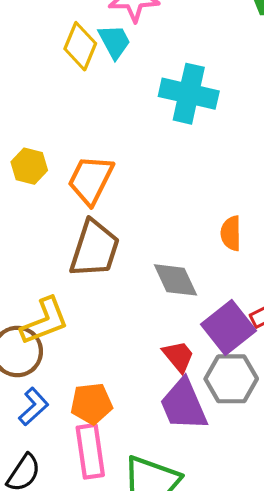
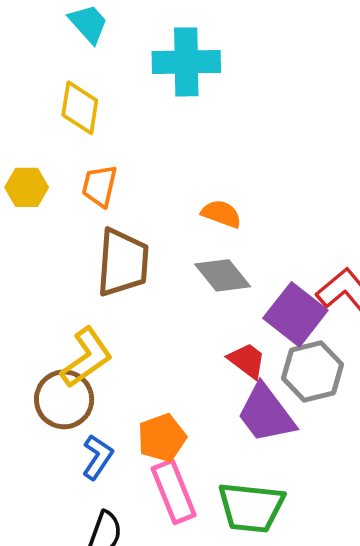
yellow diamond: (80, 46) -> (80, 108), moved
orange trapezoid: (91, 180) -> (100, 186), size x0.7
orange semicircle: (231, 233) -> (221, 214), moved, turned 124

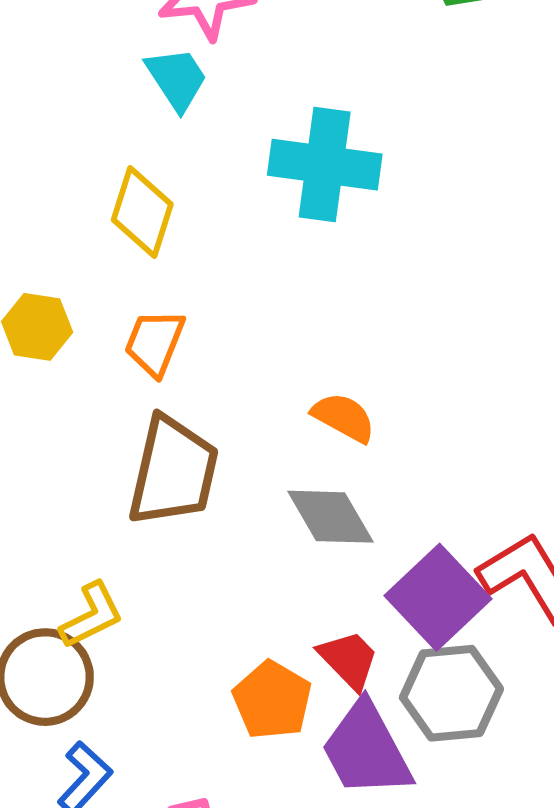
yellow L-shape: (87, 358) -> (92, 615), size x0.7
orange pentagon: (162, 438) -> (272, 700), moved, turned -30

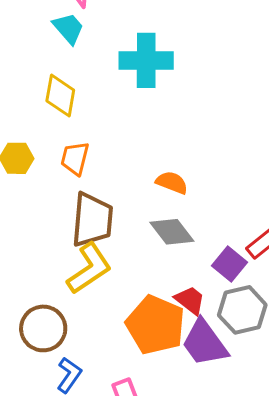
purple square: (438, 597) -> (230, 264), size x0.7
yellow L-shape: (92, 615) -> (89, 268), moved, size x1.5
orange pentagon: (272, 700) -> (155, 325), size x1.5

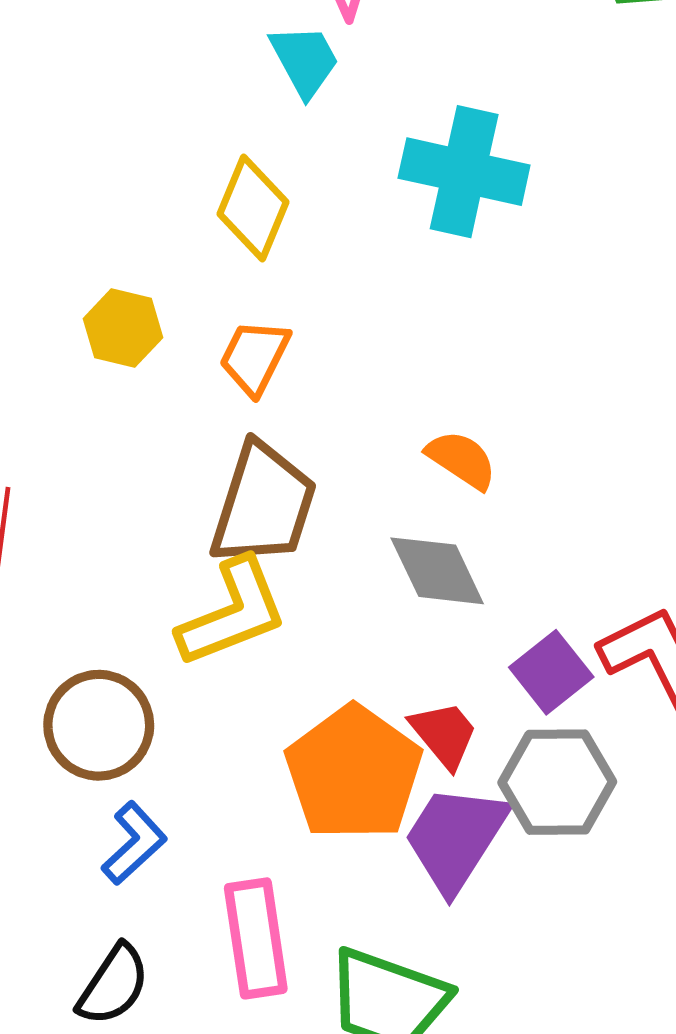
purple trapezoid: (205, 343) -> (456, 838), turned 56

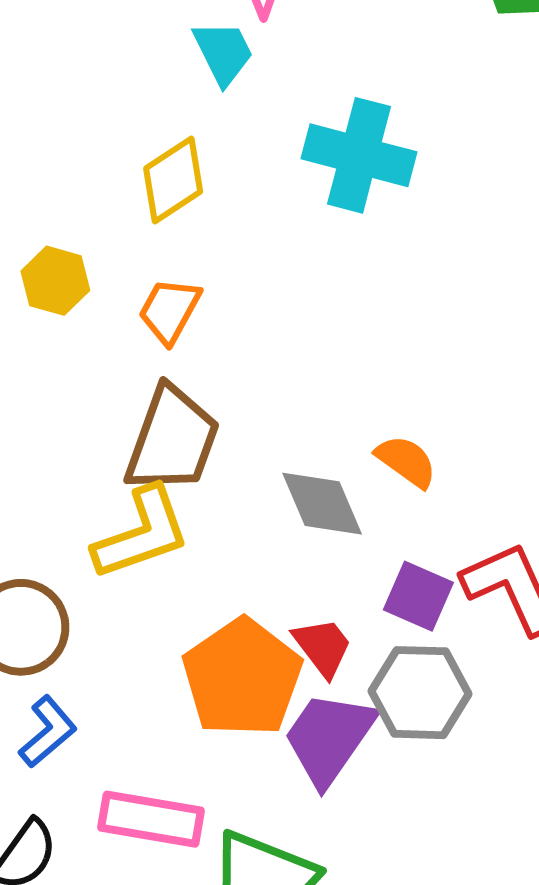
yellow diamond: (253, 208) -> (173, 180), turned 32
orange semicircle: (461, 460) -> (406, 461), moved
purple square: (551, 672) -> (418, 596), turned -30
pink rectangle: (256, 938) -> (151, 819), turned -74

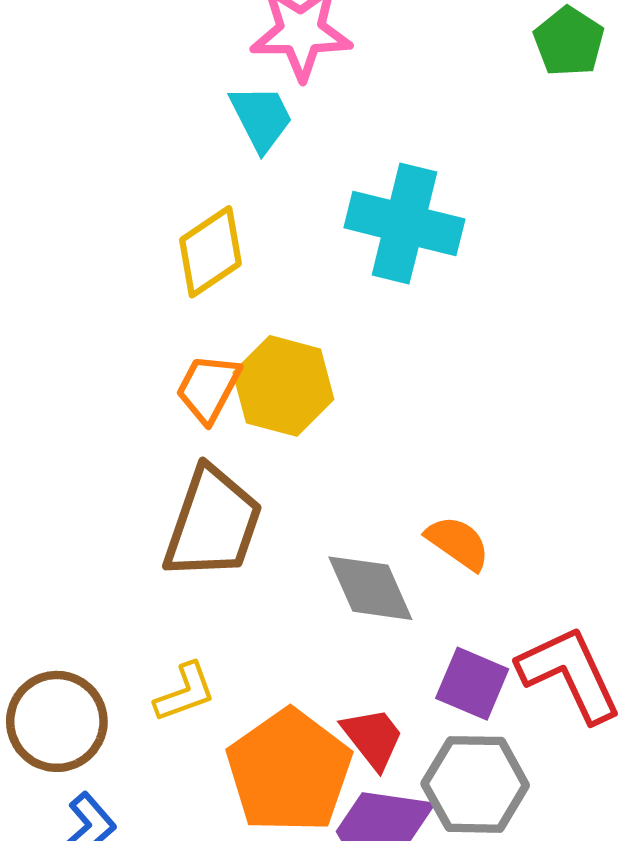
yellow hexagon: (55, 281) -> (283, 386), moved, size x1.4
yellow L-shape: (142, 533) -> (185, 692), moved, size x0.6

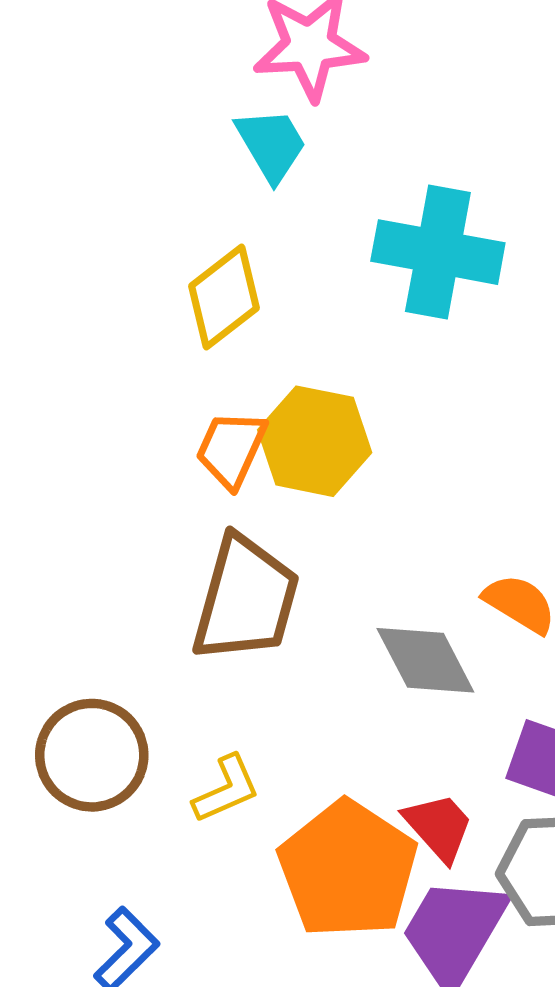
brown circle: (57, 721) -> (92, 755), moved

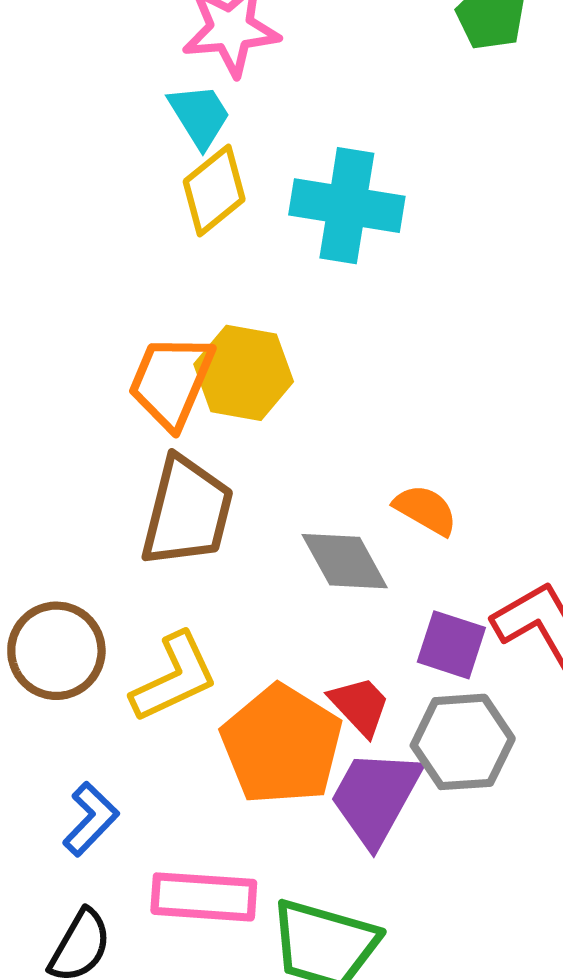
yellow diamond: (224, 297) -> (214, 190), moved
orange trapezoid: (231, 449) -> (171, 381), size x1.4
yellow L-shape: (226, 789) -> (174, 678), size x1.5

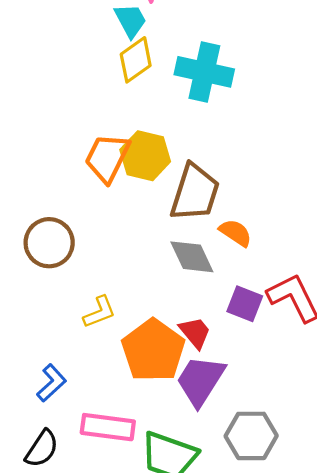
brown trapezoid: (187, 512) -> (195, 193), moved
brown circle: (56, 651) -> (49, 243), moved
yellow L-shape: (174, 678) -> (99, 312), size x0.7
gray hexagon: (463, 742) -> (251, 436), moved

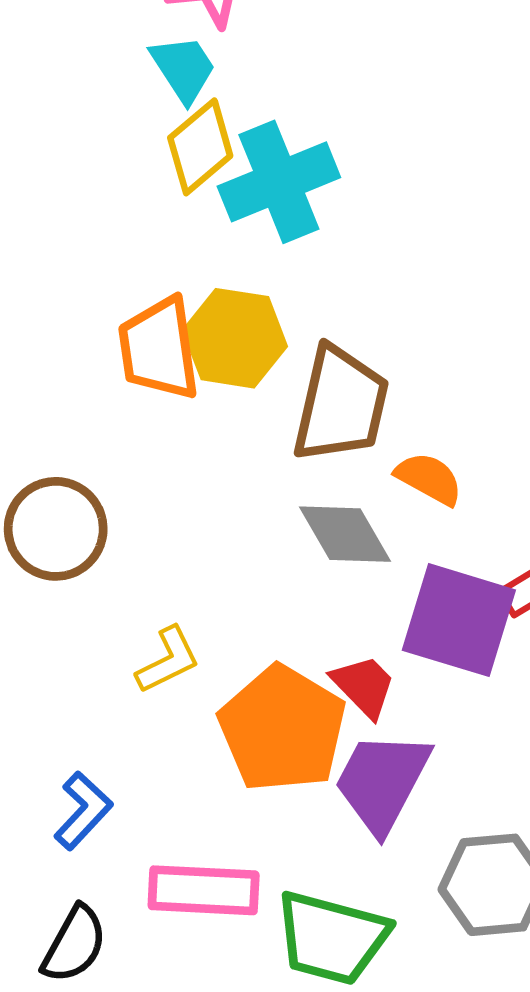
cyan cross: (204, 72) -> (279, 182), moved, turned -30
orange trapezoid: (107, 158) -> (159, 349), turned -30
purple square: (245, 304) -> (459, 620), size x1.6

